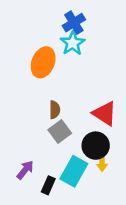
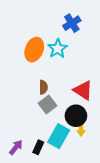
blue cross: (74, 23) -> (72, 23), moved
cyan star: (73, 43) -> (58, 49), moved
purple arrow: (25, 170) -> (16, 147), moved

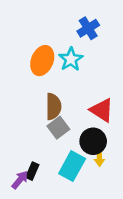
brown semicircle: (43, 87) -> (53, 106), size x1.5
black rectangle: (38, 147) -> (32, 171), moved

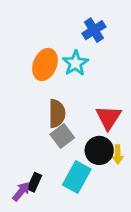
red triangle: (102, 110) -> (108, 117), turned 30
yellow arrow: (99, 157) -> (118, 154), moved

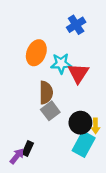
cyan star: (75, 63) -> (61, 63), moved, turned 30
red triangle: (108, 117) -> (78, 73), moved
cyan rectangle: (77, 177) -> (84, 144), moved

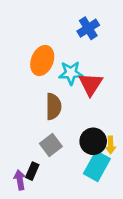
gray square: (50, 111) -> (51, 145), moved
purple arrow: (17, 156) -> (20, 180), turned -49

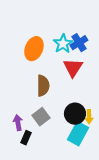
blue cross: (88, 28) -> (79, 43), moved
cyan star: (71, 73) -> (63, 44), moved, turned -30
purple arrow: (20, 180) -> (18, 123), moved

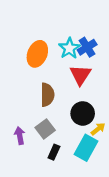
black circle: (75, 114) -> (83, 113), moved
yellow arrow: (89, 117) -> (98, 129), turned -128
black rectangle: (26, 138) -> (54, 152), moved

